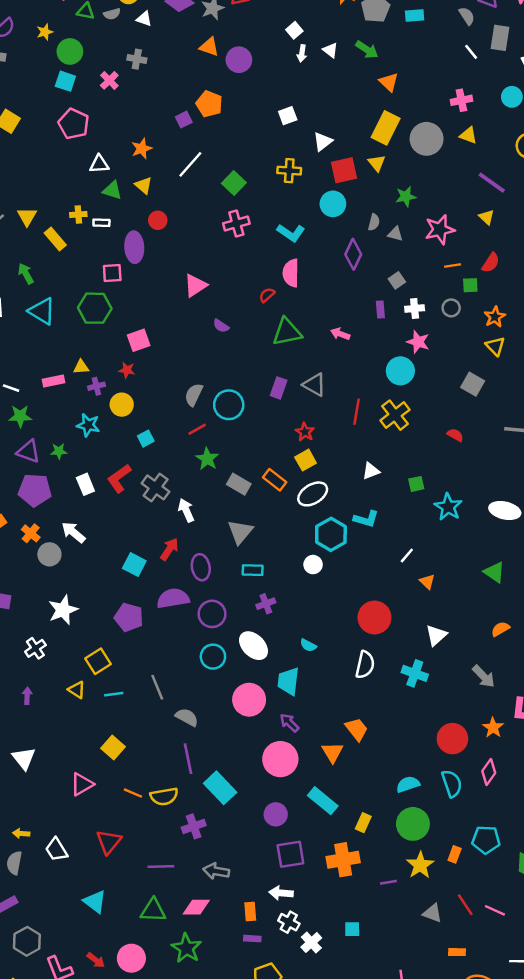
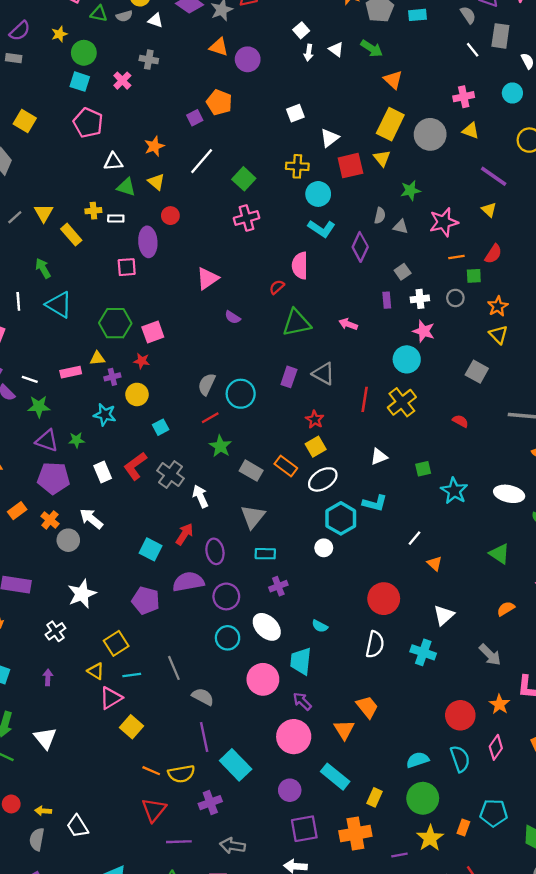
cyan circle: (333, 204) -> (318, 194), moved
cyan L-shape: (291, 233) -> (322, 229), moved
green hexagon: (95, 308) -> (115, 323), moved
pink triangle: (82, 784) -> (111, 698), moved
red triangle: (109, 842) -> (154, 810), moved

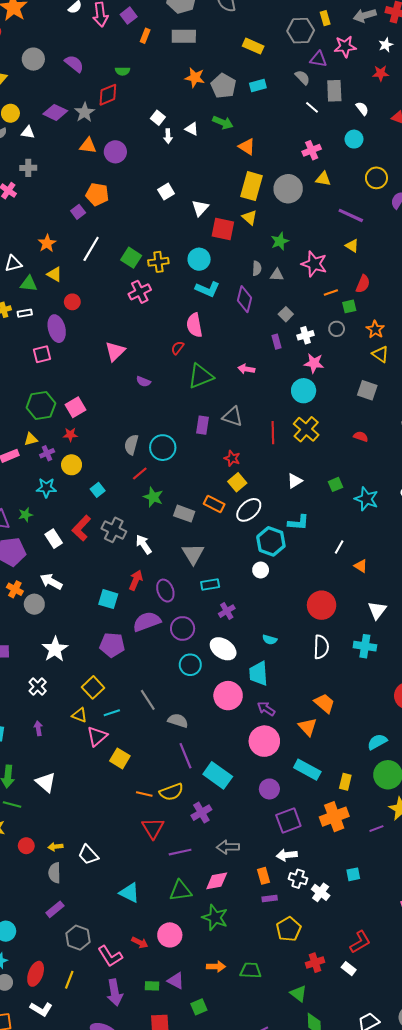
yellow cross: (297, 166) -> (158, 262), moved
red square: (350, 166) -> (223, 229), turned 35
pink star: (444, 222) -> (314, 264), turned -30

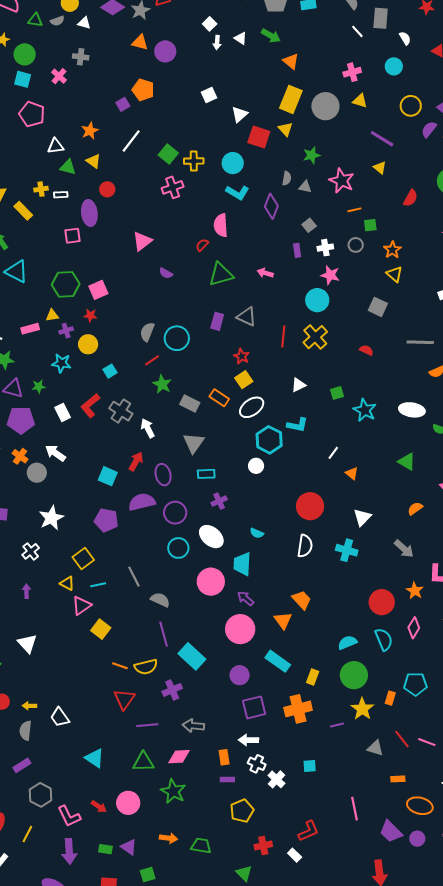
red semicircle: (363, 284) -> (411, 198), moved

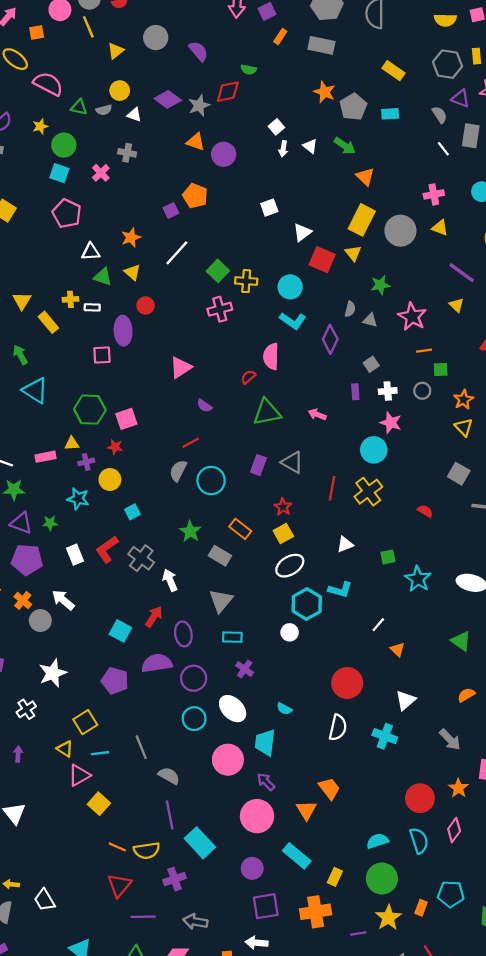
gray square: (378, 307) -> (459, 474), moved
red line: (152, 360) -> (191, 443), moved
orange rectangle: (219, 398) -> (240, 529), moved
purple cross: (219, 501) -> (245, 669), turned -35

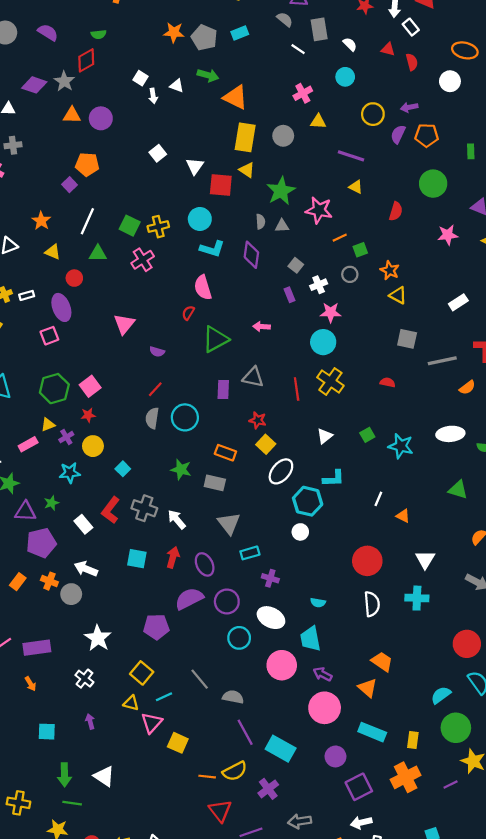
orange triangle: (365, 177) -> (236, 97), size x1.4
gray circle: (400, 231) -> (283, 136), size x0.7
green triangle: (103, 277) -> (98, 254), moved
green star: (380, 285) -> (281, 191), size x1.5
cyan square: (120, 631) -> (137, 559), moved

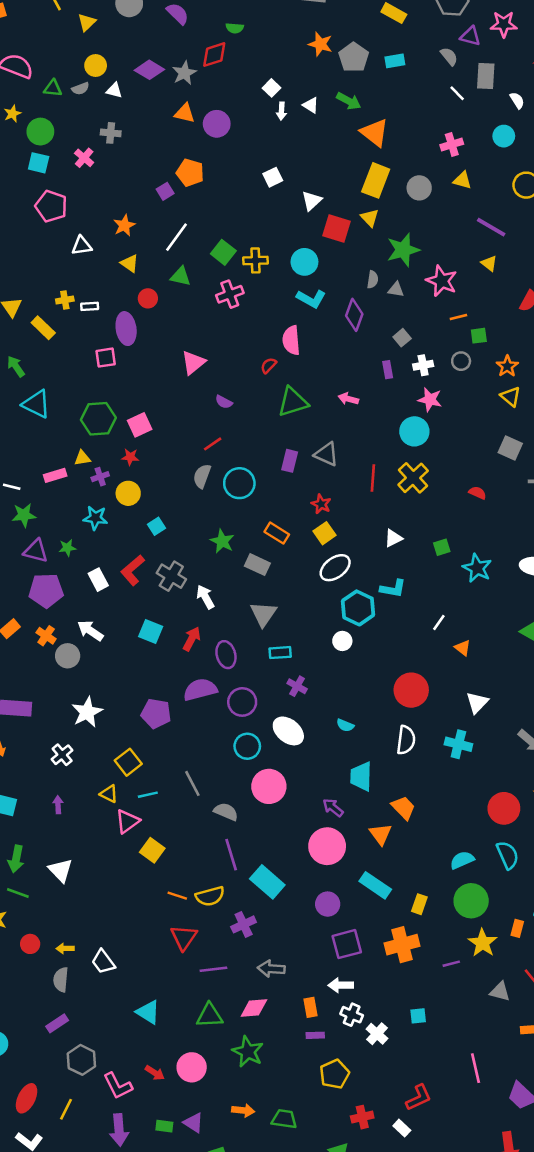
cyan trapezoid: (310, 639) -> (361, 776), moved
pink circle: (282, 665) -> (269, 786), moved

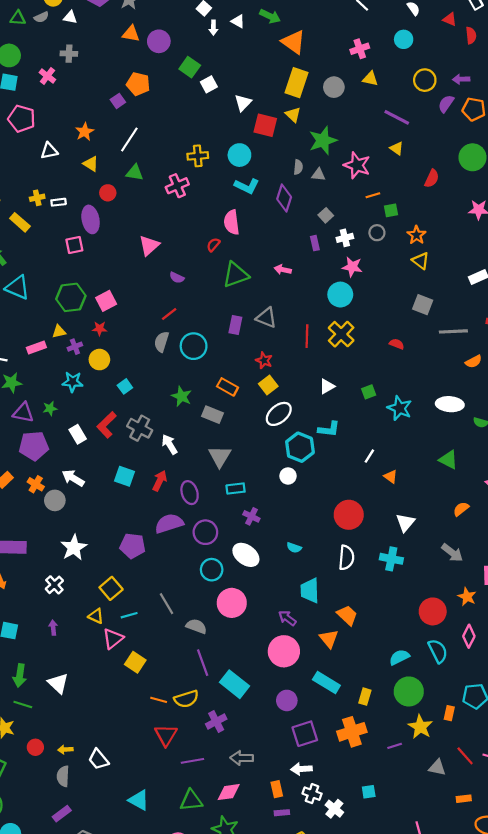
green square: (223, 252) -> (190, 67), moved

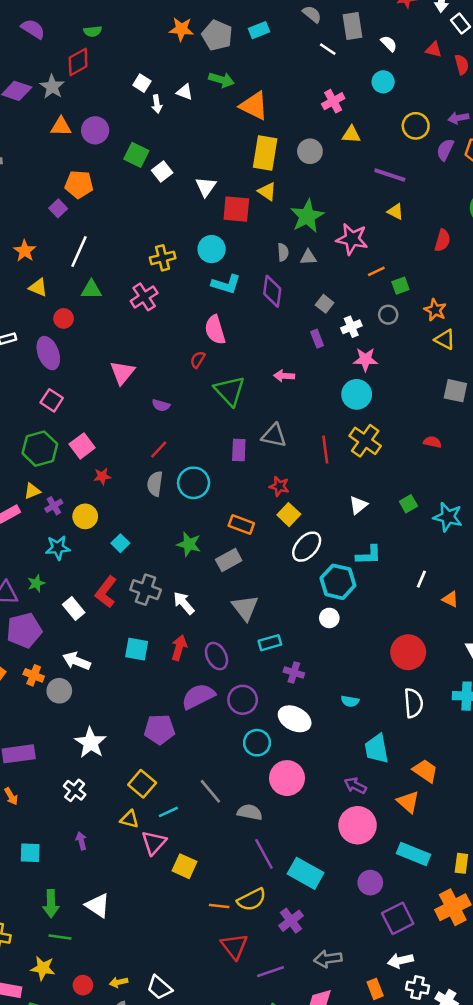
pink square: (74, 245) -> (52, 400), moved, turned -36
green triangle: (236, 275) -> (230, 391), turned -44
red star: (100, 329) -> (102, 476), moved
gray rectangle: (212, 415) -> (229, 560), turned -42

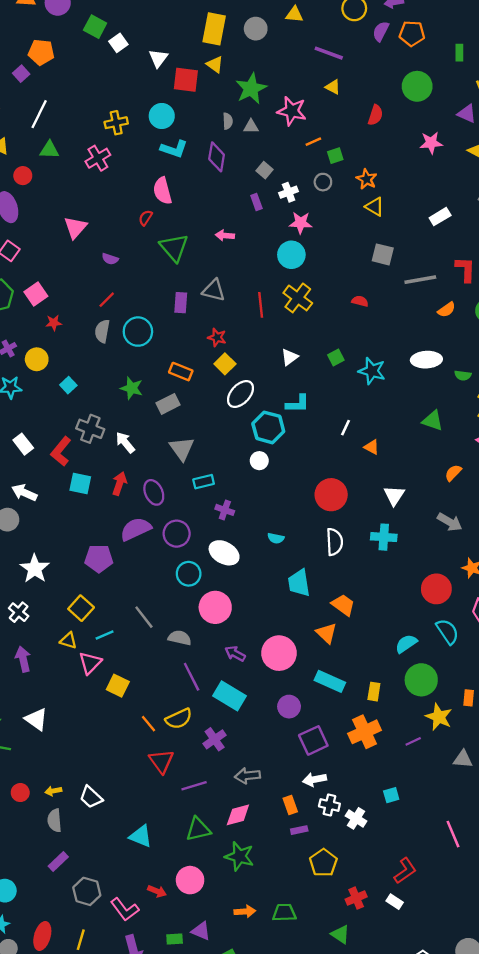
red L-shape: (106, 592) -> (61, 451), moved
purple arrow: (355, 786) -> (235, 654), moved
purple arrow: (81, 841) -> (23, 659), size x1.5
orange line: (219, 906) -> (149, 724), turned 42

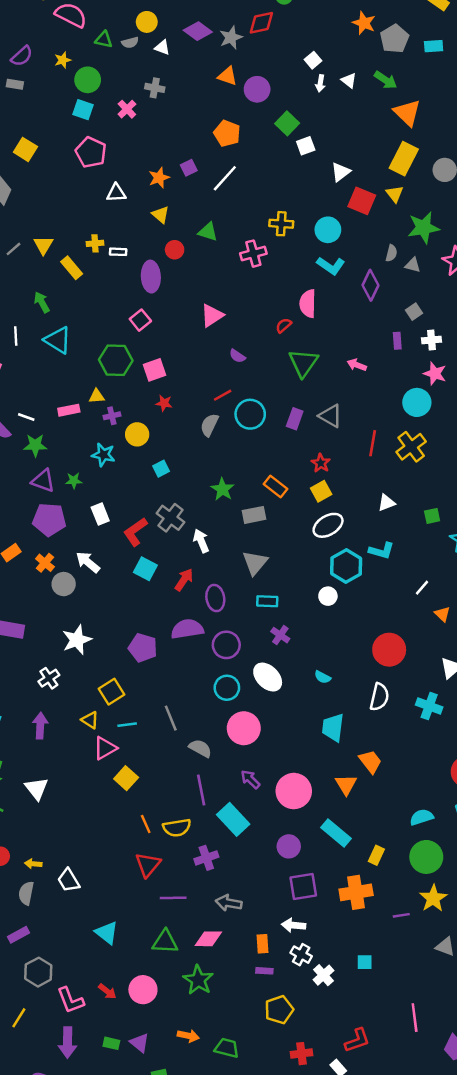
purple square: (21, 74) -> (189, 168), moved
white line: (39, 114) -> (225, 178), moved
cyan circle: (138, 332) -> (250, 414), moved

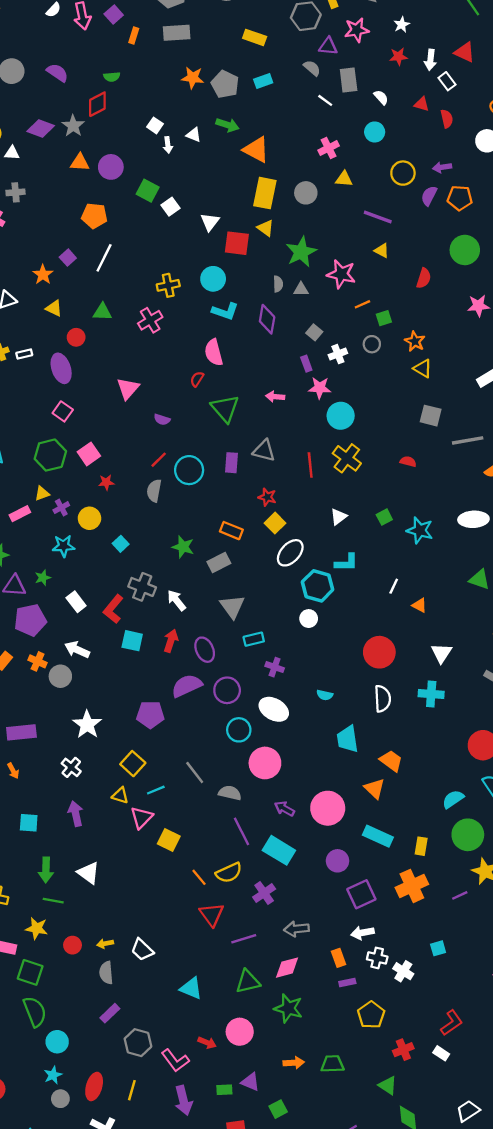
pink star: (435, 374) -> (320, 388), moved

